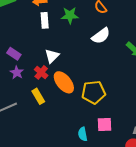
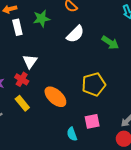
orange ellipse: (64, 82) -> (55, 97), moved
yellow pentagon: (94, 92) -> (94, 84), moved

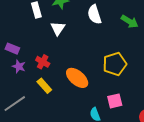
white semicircle: (75, 34) -> (94, 14), turned 120
white triangle: (30, 61) -> (58, 28), moved

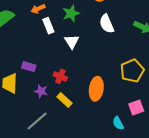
purple star: (19, 66) -> (41, 91), moved
orange ellipse: (77, 78) -> (96, 89), turned 65

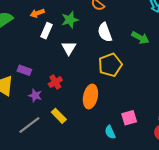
white rectangle: (48, 26) -> (47, 31), turned 42
yellow pentagon: (132, 71) -> (110, 65), moved
red cross: (60, 76) -> (55, 82), turned 32
yellow rectangle: (65, 100) -> (59, 116), moved

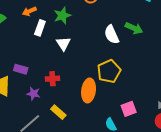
white semicircle: (105, 32) -> (112, 35), moved
yellow pentagon: (110, 65) -> (109, 71), moved
red cross: (55, 82) -> (52, 79), turned 32

